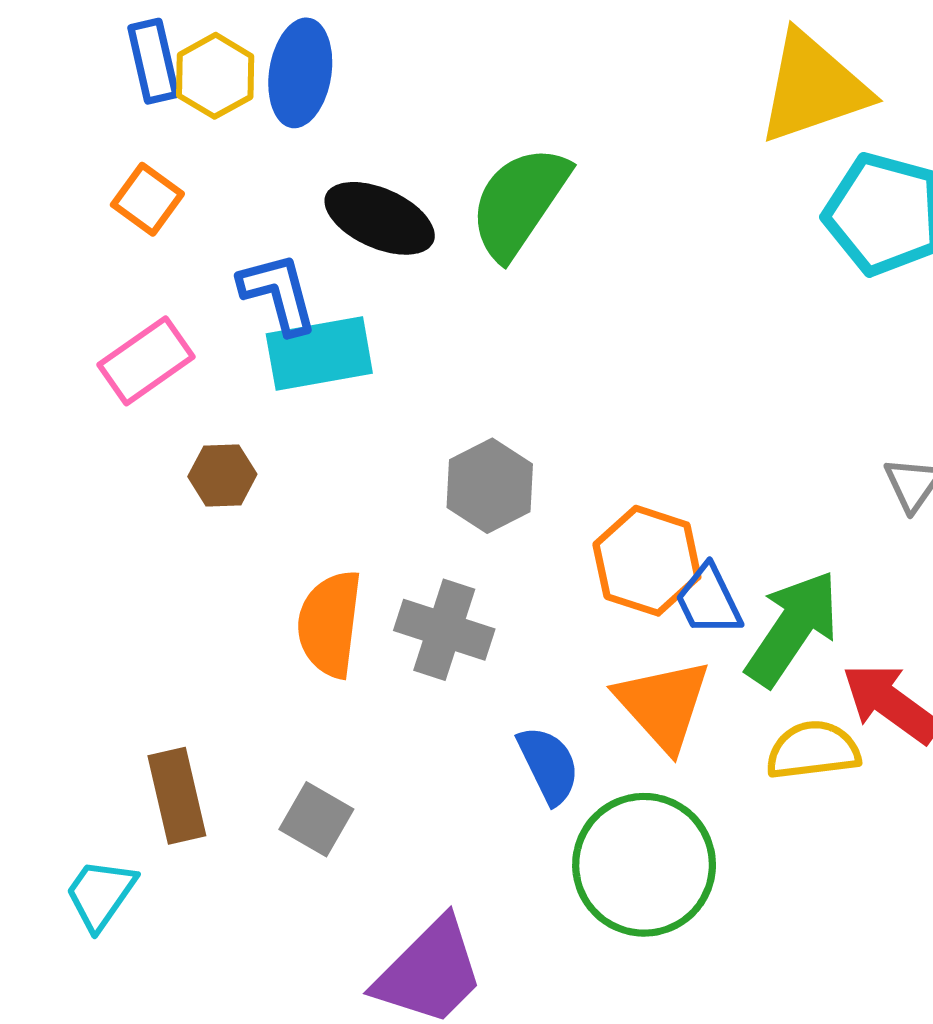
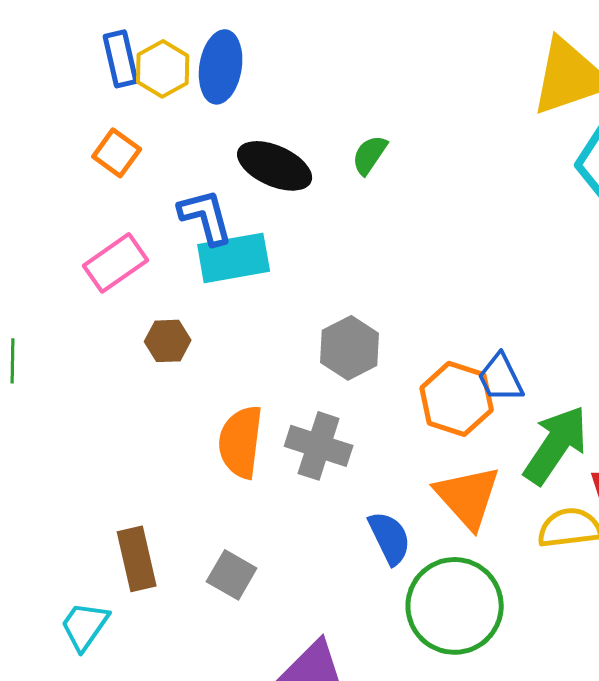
green semicircle: (519, 202) -> (370, 155), size x0.5
blue trapezoid: (709, 600) -> (501, 378), moved

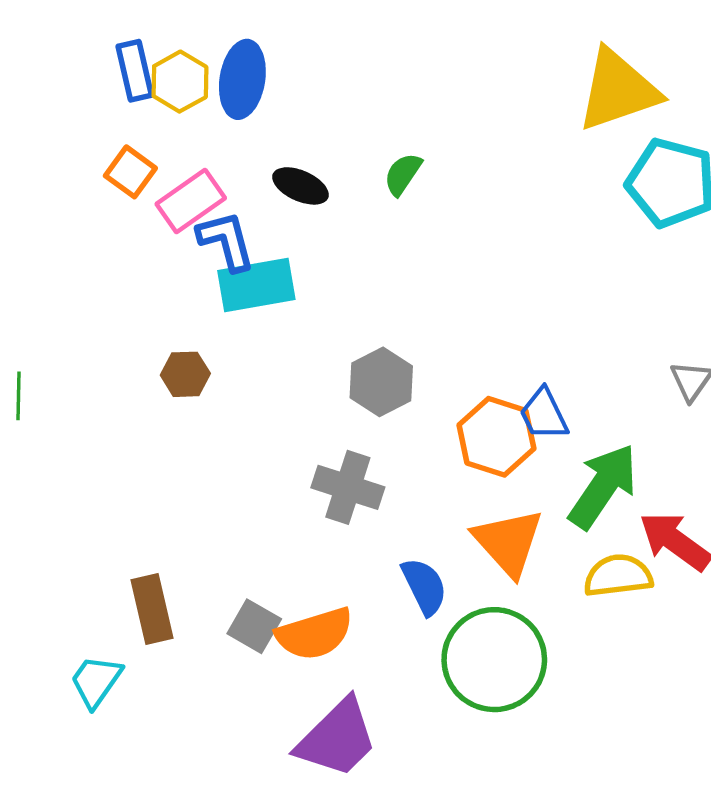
black ellipse: (275, 166) -> (301, 186), size x0.7
pink rectangle: (116, 263) -> (191, 201), moved
orange semicircle: (241, 442) -> (315, 634), moved, turned -114

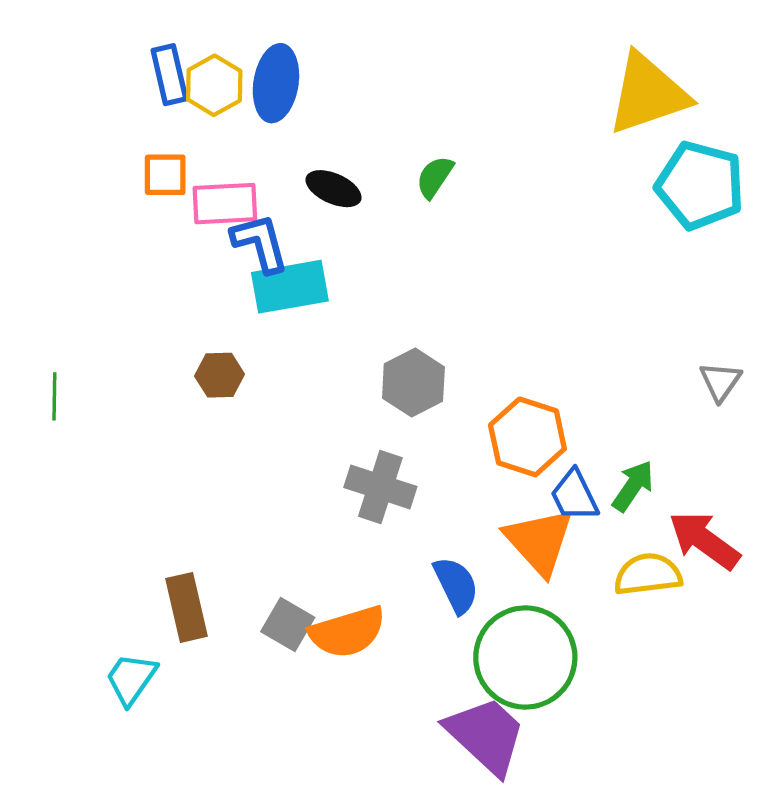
orange square: (130, 172) -> (165, 175), turned -36
pink rectangle: (191, 201) -> (225, 204), turned 32
blue trapezoid: (544, 414) -> (574, 496), moved
green arrow: (603, 486) -> (633, 486), size x0.6
purple trapezoid: (337, 738) -> (486, 735), moved, turned -92

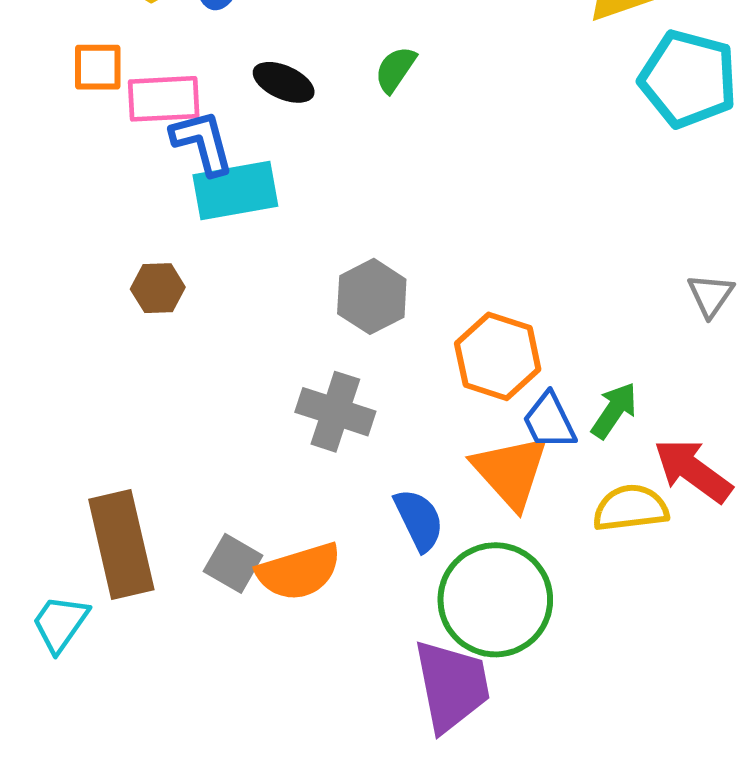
brown rectangle: (186, 607) -> (121, 545), size x1.4
purple trapezoid: (486, 735) -> (452, 686), turned 36

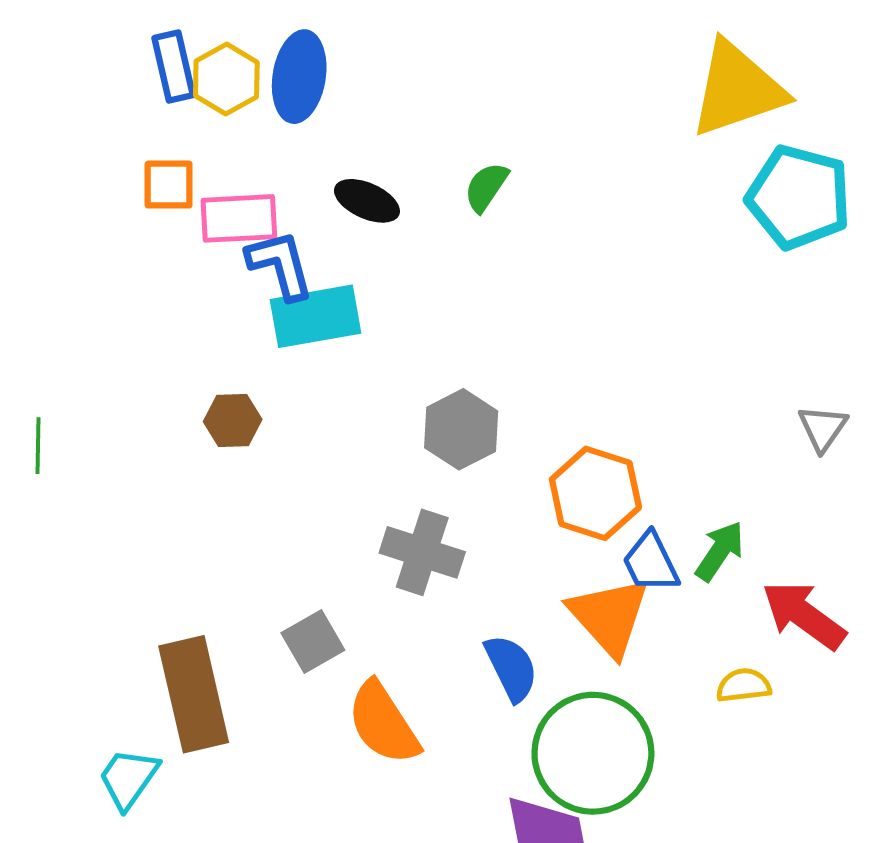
yellow semicircle: (631, 508) -> (744, 685), moved, size x0.7
gray square: (233, 563) -> (313, 641), moved, turned 30
orange semicircle: (299, 572) -> (383, 723), turned 74

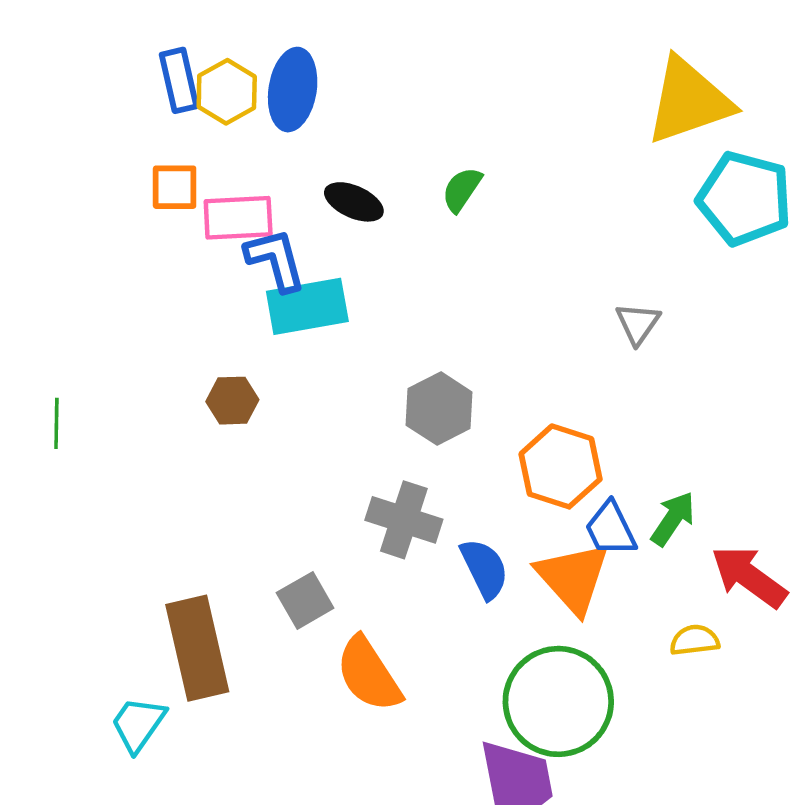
gray triangle: (823, 428) -> (638, 323), moved
blue semicircle: (511, 668) -> (484, 569), moved

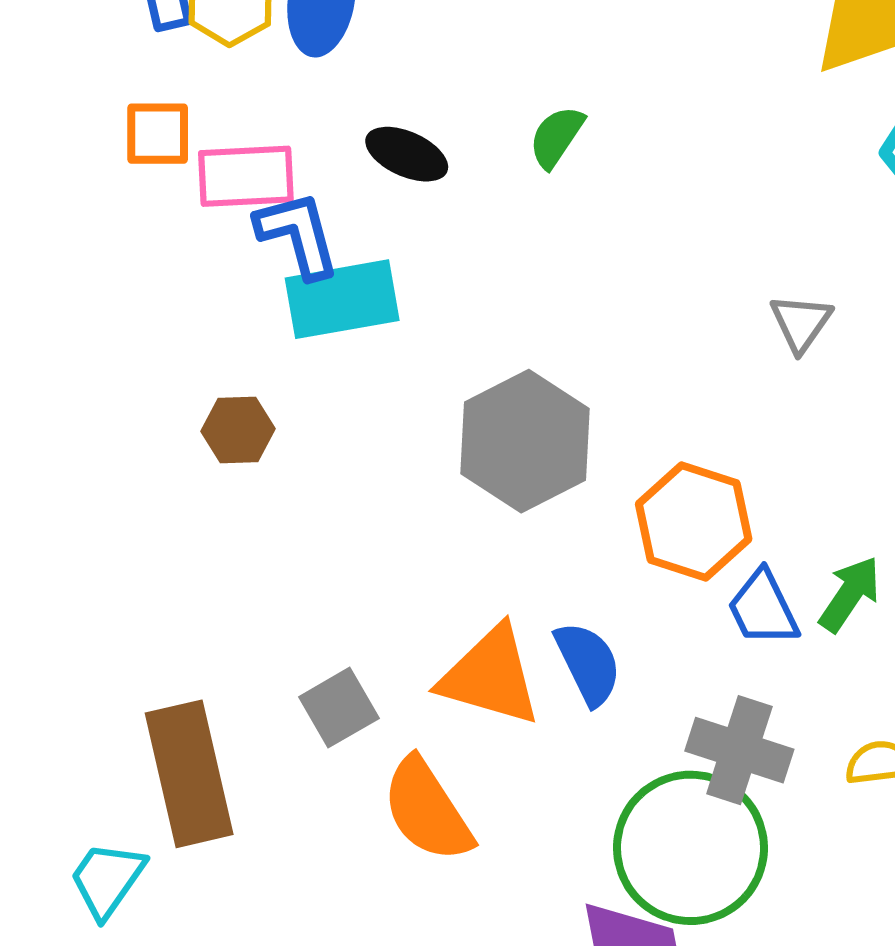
gray hexagon: (439, 409) -> (525, 441), size x1.4
gray cross: (404, 520) -> (739, 750), moved
orange triangle: (573, 578) -> (490, 676), moved, turned -32

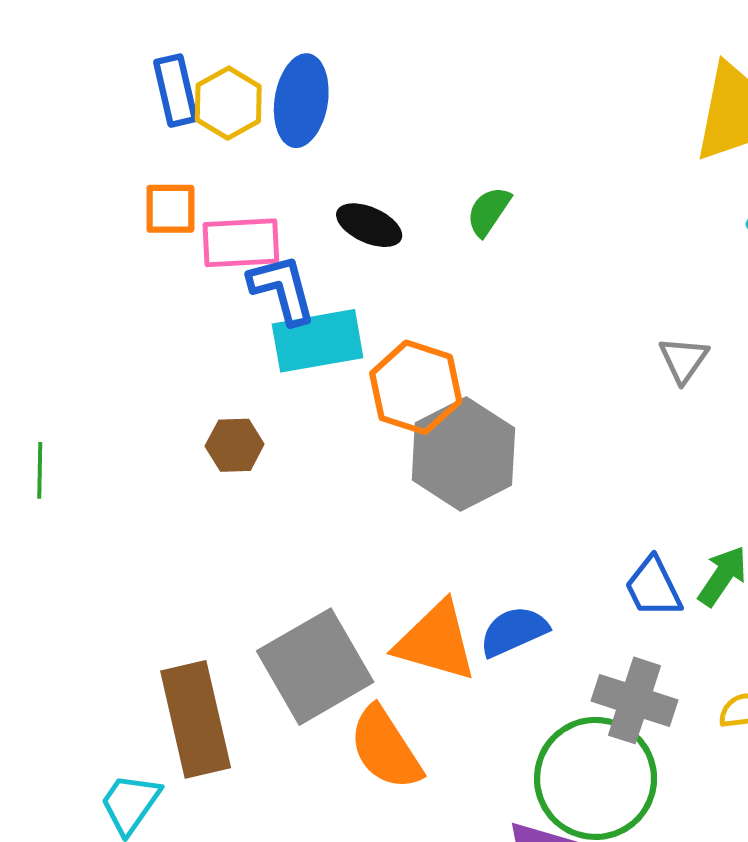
orange hexagon: (694, 521) -> (416, 387), moved
blue semicircle: (588, 663) -> (514, 631), turned -88
gray square: (339, 708) -> (315, 667), size x1.8

